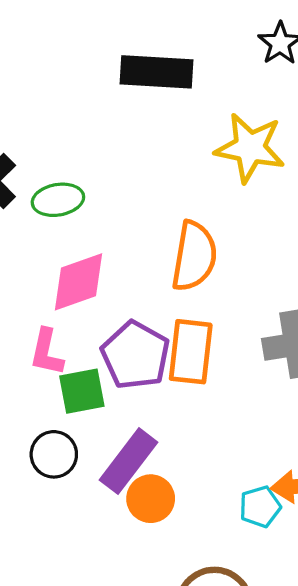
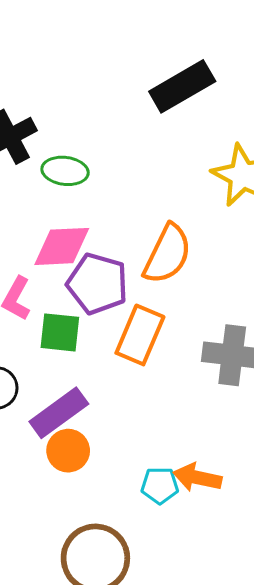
black rectangle: (157, 72) -> (182, 86), turned -50
purple pentagon: (135, 355) -> (97, 284), moved, turned -30
green square: (82, 391) -> (60, 332), moved

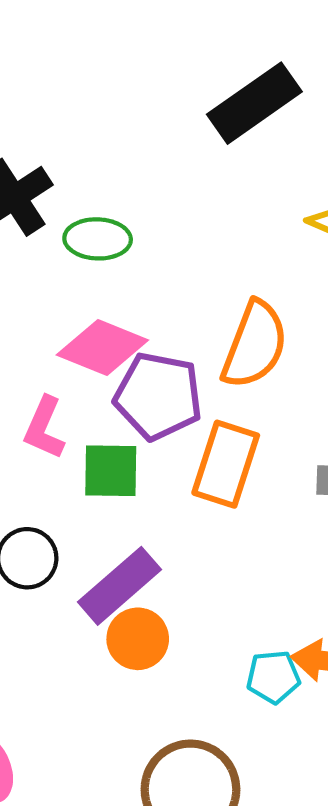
pink diamond: (62, 246) -> (102, 347), turned 30

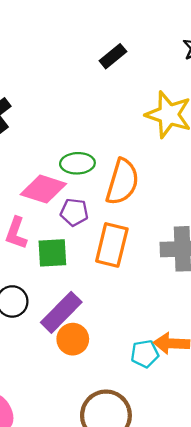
black rectangle: (254, 103) -> (113, 56), size x0.6
green ellipse: (98, 239) -> (77, 163), moved
purple pentagon: (158, 396) -> (74, 212), size x0.6

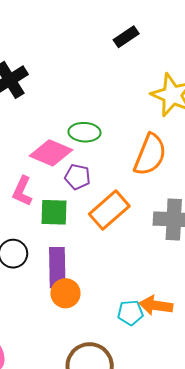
orange semicircle: (122, 182) -> (150, 155), moved
orange rectangle: (112, 245) -> (109, 210), turned 30
purple rectangle: (61, 312) -> (57, 268), turned -51

